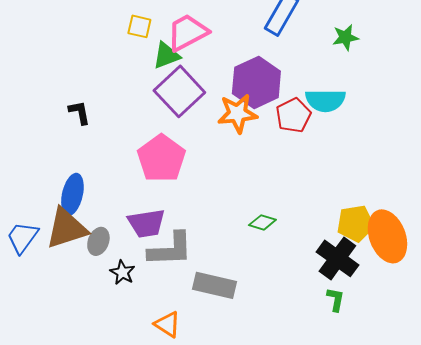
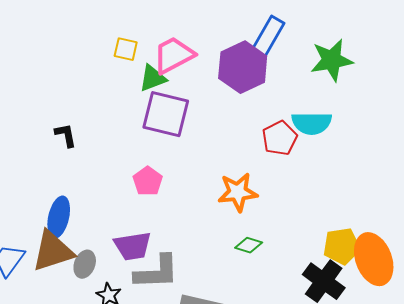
green star: (345, 37) -> (332, 60), size x1.6
purple hexagon: (256, 82) -> (243, 67), moved
purple square: (179, 91) -> (166, 114), turned -33
orange star: (237, 113) -> (238, 192), moved
pink pentagon: (161, 158) -> (148, 181), size x0.6

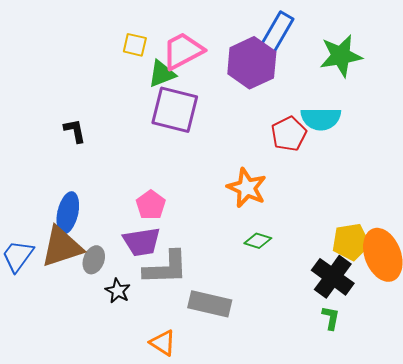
pink pentagon: (148, 181) -> (151, 205), moved
orange star: (238, 192) -> (247, 188), turned 30

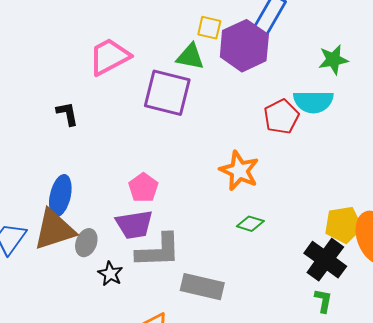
yellow square: (135, 45) -> (209, 28), moved
pink trapezoid: (183, 51) -> (109, 57), moved
green star: (341, 56) -> (333, 60), moved, size x0.7
green triangle: (162, 74) -> (190, 57), moved, turned 32

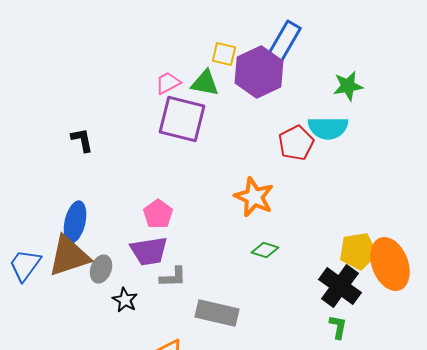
pink trapezoid: (109, 57) -> (168, 83), moved, size x0.6
gray L-shape: (158, 251) -> (173, 277), size x0.6

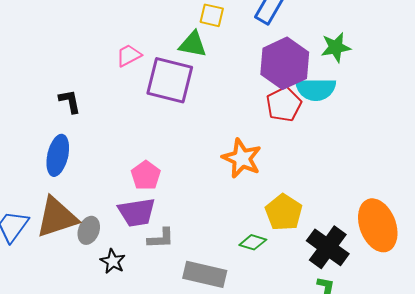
purple hexagon: (259, 72) -> (285, 63), moved
pink trapezoid: (168, 83) -> (129, 55), moved
blue ellipse: (75, 222) -> (58, 155), moved
green diamond: (265, 250) -> (253, 242), moved
yellow pentagon: (358, 251) -> (284, 212), moved, turned -30

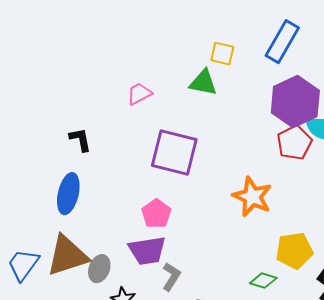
purple square: (170, 80) -> (174, 153), moved
yellow pentagon: (284, 212) -> (294, 251), turned 30
gray L-shape: (161, 238) -> (171, 277), turned -56

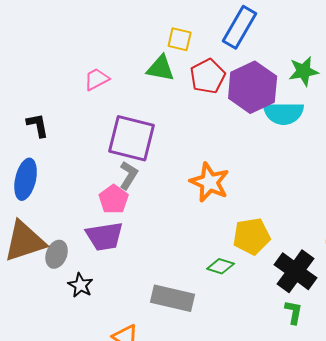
red pentagon: (294, 143) -> (208, 76), moved
gray L-shape: (171, 277) -> (129, 175), moved

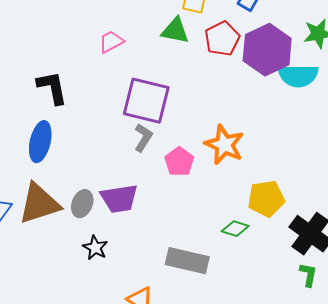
black L-shape: (38, 125) -> (52, 88), size x1.4
pink pentagon: (114, 199) -> (179, 162), moved
gray ellipse: (57, 254) -> (82, 204), moved

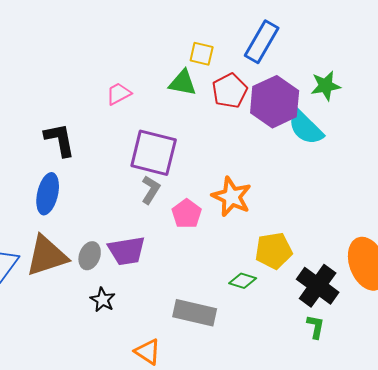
cyan semicircle: (298, 76) -> (306, 128), turned 45

